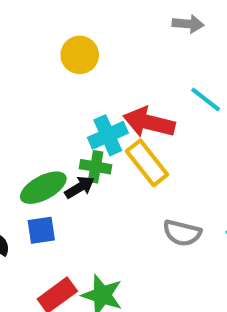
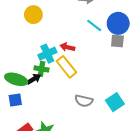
cyan line: (206, 99) -> (94, 25), moved
red arrow: (149, 122) -> (67, 47), size x0.6
green ellipse: (43, 188) -> (16, 79), turned 45

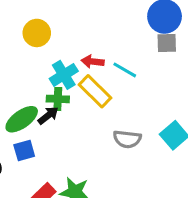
yellow circle: (33, 15) -> (37, 33), moved
cyan line: (94, 25) -> (125, 70), moved
green ellipse: (16, 79) -> (22, 119), turned -45

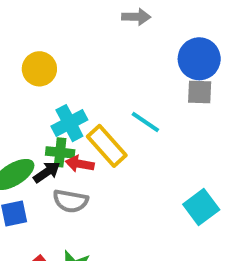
red arrow: (93, 62) -> (80, 164), moved
gray semicircle: (127, 139) -> (70, 201), moved

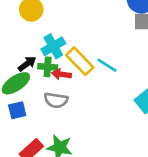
cyan line: (145, 122) -> (107, 65), moved
black arrow: (47, 172) -> (27, 64), moved

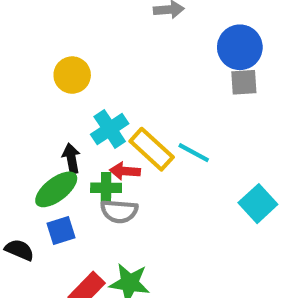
black arrow: (27, 64) -> (71, 158), turned -60
green cross: (48, 67) -> (106, 188), moved

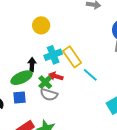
yellow rectangle: (152, 149) -> (72, 57), moved
green cross: (106, 188) -> (45, 82), turned 32

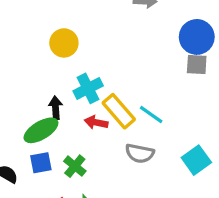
yellow rectangle: (72, 57) -> (119, 111), moved
green cross: (45, 82) -> (75, 166), moved
gray semicircle: (49, 95) -> (140, 153), moved

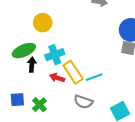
cyan line: (151, 115) -> (94, 77), turned -63
green ellipse: (41, 130) -> (24, 51), moved

